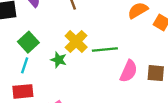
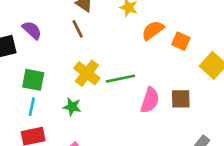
green square: (28, 42) -> (33, 80), turned -30
green star: (59, 60) -> (72, 107), moved

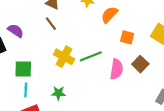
orange square: (181, 41) -> (127, 37), moved
brown square: (181, 99) -> (140, 64), turned -35
green star: (72, 107) -> (58, 93), moved

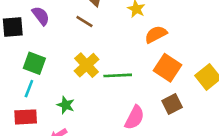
brown line: (51, 24) -> (84, 22), turned -40
orange square: (127, 37) -> (167, 68), size x1.5
pink semicircle: (117, 69) -> (134, 118), moved

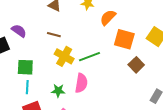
brown line: (84, 22) -> (54, 35), moved
pink semicircle: (134, 118) -> (81, 83), moved

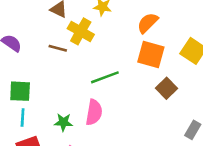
orange semicircle: (108, 17) -> (148, 23), moved
yellow cross: (64, 56) -> (81, 31), moved

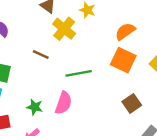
brown line: (58, 48) -> (41, 54), moved
brown square: (167, 88) -> (132, 103), moved

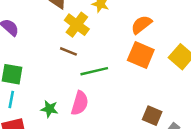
brown line: (41, 54) -> (68, 51), moved
brown square: (132, 103) -> (152, 116), moved, turned -30

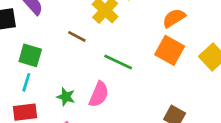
brown line: (68, 51) -> (77, 36), moved
green line: (94, 71) -> (118, 62), turned 32

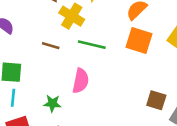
green line: (118, 62) -> (92, 45), moved
pink semicircle: (99, 94) -> (81, 81), moved

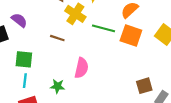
green line: (92, 45) -> (104, 28), moved
brown square: (156, 100) -> (144, 86), turned -35

